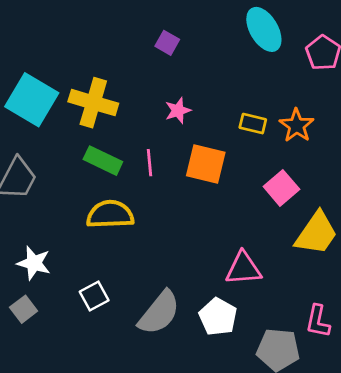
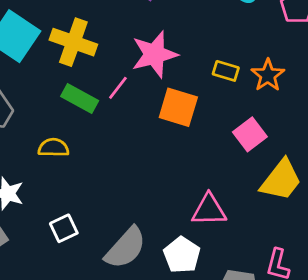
pink star: (178, 111) -> (154, 54), size x1.8
pink line: (149, 163) -> (118, 88), moved, turned 40
yellow semicircle: (110, 214) -> (53, 148), moved, size x0.7

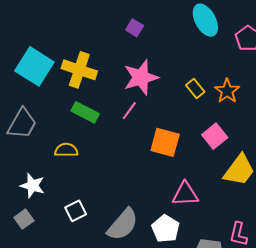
yellow rectangle: (226, 71) -> (195, 89), turned 36
pink line: (118, 88) -> (129, 111), moved
orange square: (178, 107) -> (165, 142), moved

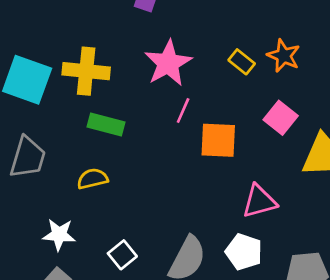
pink line: (129, 111) -> (183, 111), moved

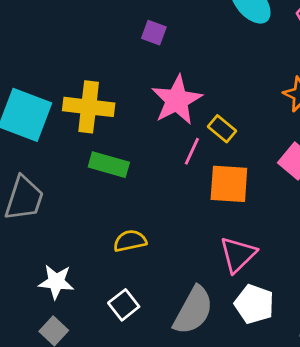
yellow rectangle: (242, 62) -> (222, 129), moved
yellow semicircle: (92, 179) -> (130, 241), moved
pink triangle: (259, 201) -> (238, 255), moved, turned -30

